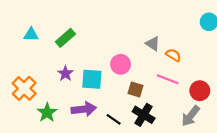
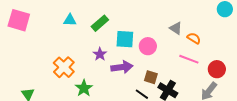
cyan square: (92, 79) -> (125, 39), moved
brown square: (135, 90) -> (151, 77), moved
purple arrow: (84, 109) -> (122, 67), moved

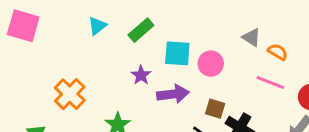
cyan triangle: (70, 20) -> (97, 26), turned -40
orange cross: (64, 67) -> (70, 94), moved

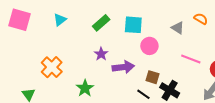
cyan triangle: (97, 26) -> (60, 20), moved
orange semicircle: (278, 52) -> (201, 19), moved
cyan square: (177, 53) -> (133, 25), moved

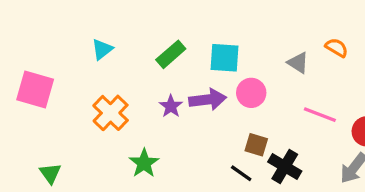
pink square: (19, 20) -> (35, 90), moved
orange cross: (52, 67) -> (111, 113), moved
purple arrow: (123, 67) -> (208, 100), moved

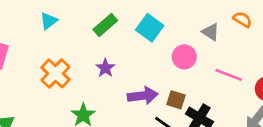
cyan square: (224, 58) -> (150, 28), turned 32
pink circle: (251, 93) -> (184, 57), moved
purple arrow: (208, 100) -> (143, 96), moved

